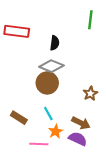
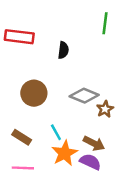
gray diamond: (51, 66) -> (84, 96), moved
brown circle: (47, 83) -> (34, 93), moved
orange star: (56, 131) -> (65, 153), size x1.5
pink line: (39, 144) -> (23, 168), moved

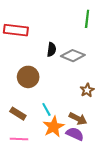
black semicircle: (63, 50) -> (52, 49), moved
gray diamond: (84, 96) -> (73, 56), moved

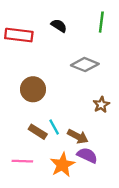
black semicircle: (52, 49) -> (59, 26), moved, turned -64
brown rectangle: (18, 114) -> (38, 132), moved
brown arrow: (78, 119) -> (78, 136), moved
orange star: (54, 127) -> (62, 165), moved

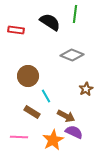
green line: (101, 22) -> (75, 14), moved
black semicircle: (59, 26) -> (50, 22), size x1.5
red rectangle: (19, 35) -> (16, 30), size x0.7
cyan line: (54, 127) -> (46, 96), moved

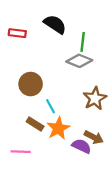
green line: (75, 14) -> (83, 42), moved
brown star: (86, 89) -> (95, 98), size x1.5
brown arrow: (66, 116) -> (94, 137), moved
orange star: (53, 140) -> (58, 128), moved

